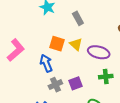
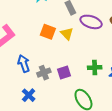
purple ellipse: (99, 52) -> (91, 22), moved
blue arrow: (46, 63) -> (24, 64), moved

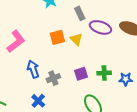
orange square: (48, 32) -> (57, 37), turned -35
purple square: (64, 73) -> (81, 74), moved

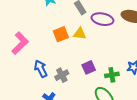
yellow triangle: (76, 39) -> (80, 34), turned -32
green cross: (104, 73) -> (112, 75), moved

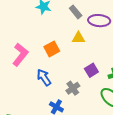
orange square: (61, 34) -> (52, 49), moved
gray cross: (62, 75) -> (73, 88), moved

